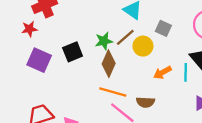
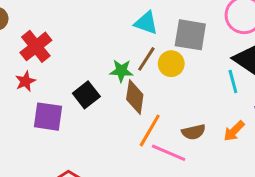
gray square: (163, 28) -> (190, 35), size x1.6
green star: (104, 41) -> (121, 71), turned 30
orange arrow: (162, 72) -> (234, 131), moved
orange line: (113, 92) -> (150, 131), turned -60

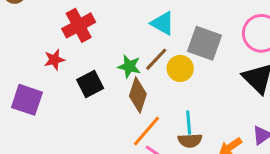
red cross: (36, 46) -> (79, 25), moved
red star: (25, 81) -> (54, 60), moved
cyan line: (233, 82) -> (189, 123), moved
purple square: (48, 117) -> (27, 100), moved

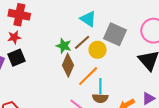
red cross: (79, 25) -> (19, 15), moved, turned 35
black square: (90, 84) -> (16, 58), moved
orange line: (147, 131) -> (88, 76), moved

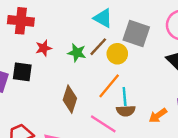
red star: (14, 37) -> (44, 48), moved
black square: (16, 58) -> (22, 72), turned 36
brown diamond: (68, 65) -> (70, 99), moved

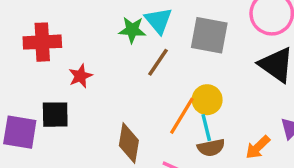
cyan triangle: (103, 18) -> (158, 21), turned 30
green star: (77, 53) -> (132, 30), moved
yellow circle: (117, 54) -> (207, 100), moved

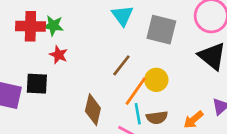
green star: (132, 30) -> (53, 26), moved
brown line: (158, 62) -> (121, 65), moved
red star: (80, 76) -> (59, 55), turned -30
cyan line: (206, 128) -> (138, 114), moved

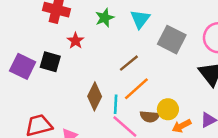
green star: (53, 26) -> (105, 18), moved, turned 30
yellow circle: (156, 80) -> (168, 109), moved
cyan line: (138, 114) -> (116, 104), moved

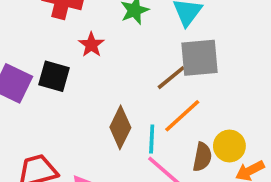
gray square: (172, 40) -> (199, 58), moved, turned -32
brown semicircle: (150, 117) -> (202, 157), turned -84

